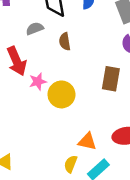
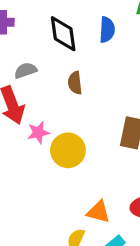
gray semicircle: (35, 29) -> (26, 70), moved

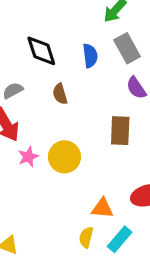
blue semicircle: (107, 30) -> (90, 56), moved
pink star: (38, 133) -> (28, 157), moved

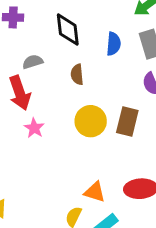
pink star: (28, 157) -> (34, 128), turned -30
yellow circle: (64, 157) -> (91, 121), moved

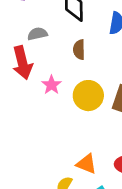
pink star: (34, 128) -> (51, 85), moved

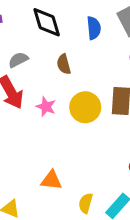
orange triangle: (87, 164) -> (51, 180), moved

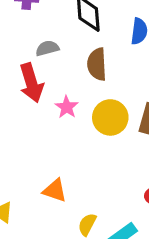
brown semicircle: (64, 64) -> (97, 64), size x1.4

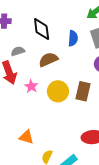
brown semicircle: (97, 64) -> (48, 60), turned 72

